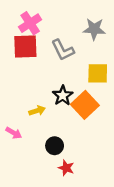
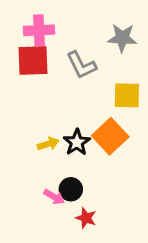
pink cross: (30, 23) -> (39, 30), turned 30
black star: (63, 96) -> (77, 142), moved
pink arrow: (14, 133) -> (54, 197), moved

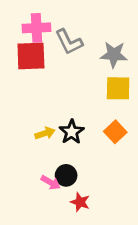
gray star: (122, 38) -> (114, 55), moved
gray L-shape: (81, 65) -> (69, 42), moved
orange square: (110, 136) -> (115, 132), moved, size x0.7

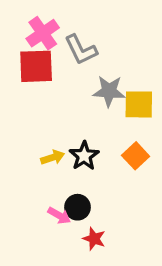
pink cross: (37, 28) -> (43, 33), turned -32
gray star: (114, 55) -> (109, 91), moved

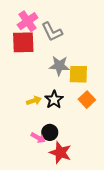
gray star: (109, 91) -> (59, 66), moved
yellow square: (139, 104) -> (78, 74), moved
red star: (94, 239) -> (60, 153), size x1.5

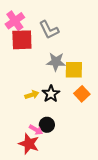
pink cross: (28, 21) -> (15, 21), moved
red star: (60, 153) -> (29, 144), moved

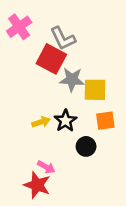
red square: (22, 40) -> (51, 59), moved, turned 30
orange square: (82, 94) -> (105, 121), turned 35
black circle: (47, 125) -> (86, 146), moved

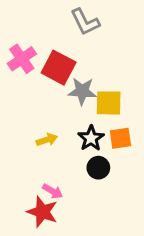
pink cross: (19, 27) -> (22, 59), moved
gray L-shape: (63, 38) -> (85, 22), moved
black star: (65, 121) -> (91, 138), moved

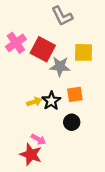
yellow square: (109, 103) -> (83, 52), moved
black star: (91, 138) -> (51, 101), moved
orange square: (120, 138) -> (75, 94), moved

